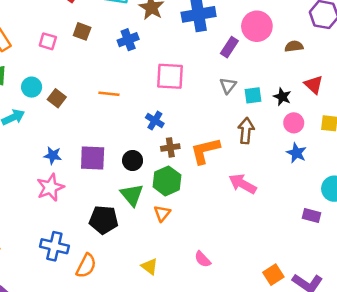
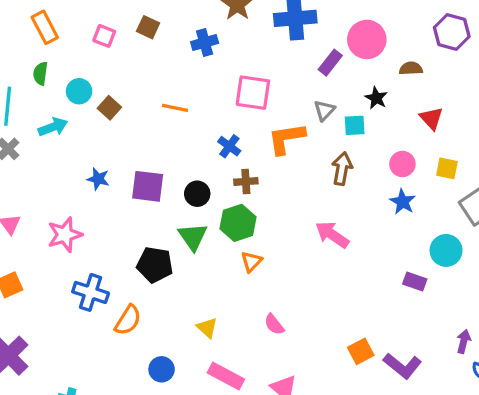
black star: (282, 97) -> (376, 98), moved
orange L-shape: (205, 151) -> (286, 139), moved
pink star: (50, 187) -> (65, 235), moved
orange triangle: (162, 213) -> (251, 262), moved

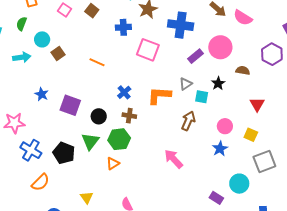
pink square: (253, 93) -> (148, 50), moved
red triangle: (431, 118) -> (257, 104), moved
orange triangle: (251, 262) -> (113, 163), moved
blue cross: (91, 292) -> (31, 150), moved

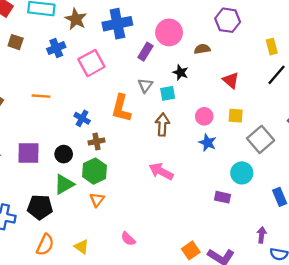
pink square: (148, 50) -> (91, 63), turned -30
orange L-shape: (159, 95) -> (121, 108), turned -60
green triangle: (90, 141) -> (64, 184), turned 42
orange semicircle: (40, 182) -> (45, 245), moved

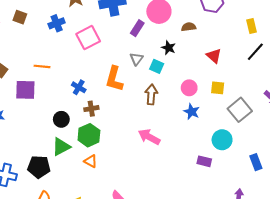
cyan square: (168, 93) -> (157, 66), turned 32
purple square: (28, 153) -> (25, 90), moved
orange triangle: (97, 200) -> (91, 161), turned -40

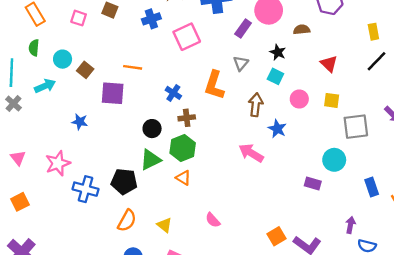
cyan square: (157, 66) -> (275, 76), moved
gray square: (240, 110) -> (356, 127), turned 30
blue star: (192, 112) -> (277, 129), moved

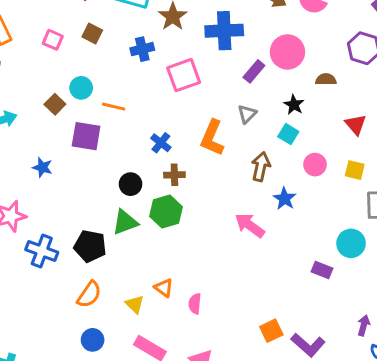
cyan circle: (63, 59) -> (81, 88), moved
orange triangle: (183, 178) -> (164, 288), moved
pink semicircle: (213, 220) -> (195, 304), turned 42

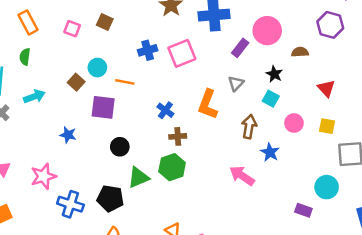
blue cross: (142, 49) -> (148, 50), moved
black circle: (131, 184) -> (120, 147), moved

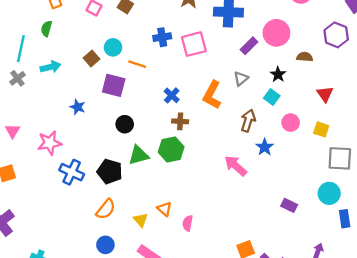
cyan circle: (327, 187) -> (329, 193), moved

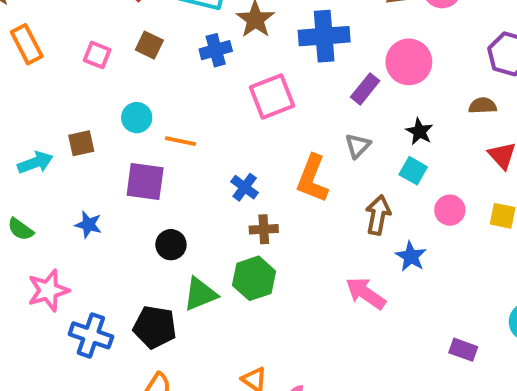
green semicircle: (46, 29) -> (21, 229), moved, turned -63
blue cross: (162, 37) -> (216, 50), moved
brown semicircle: (305, 57) -> (483, 106), moved
brown square: (91, 58) -> (81, 143), moved, turned 35

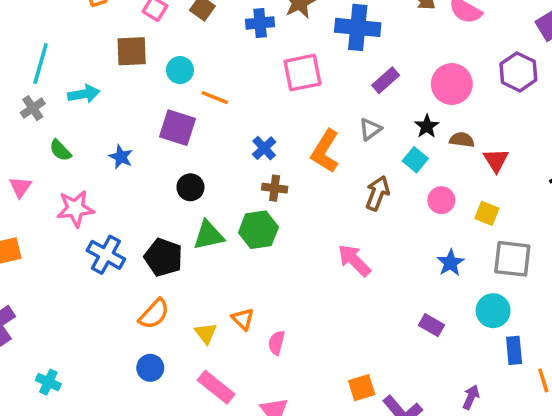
pink circle: (409, 62) -> (452, 84), moved
brown semicircle: (483, 106) -> (462, 140), moved
brown square: (81, 143) -> (132, 51), moved, size x1.4
blue star: (411, 256) -> (450, 263), moved

